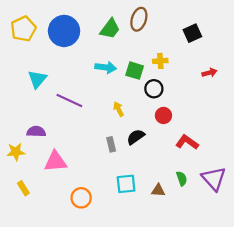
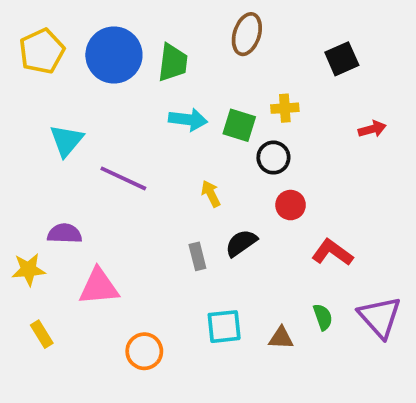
green trapezoid: (110, 29) -> (173, 63), moved, turned -30

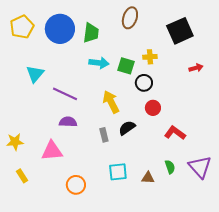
black square: (342, 59) -> (180, 31), size x1.5
yellow arrow: (211, 194) -> (111, 102), size x1.6
purple semicircle: (65, 233) -> (68, 122), moved

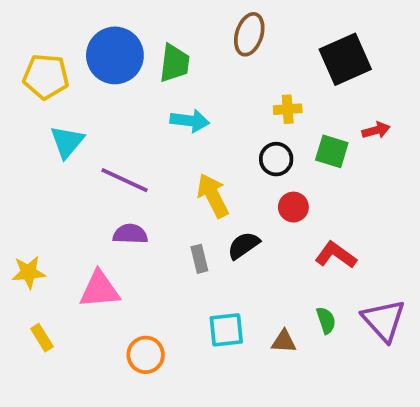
yellow pentagon: (22, 27) -> (46, 77), moved, turned 30
green square: (126, 66) -> (332, 151), moved

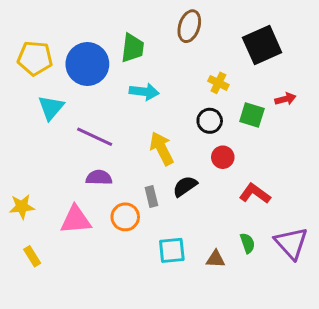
blue circle: (115, 55) -> (87, 64), moved
yellow cross: (288, 109) -> (218, 83), turned 30
orange circle: (146, 355) -> (125, 217), moved

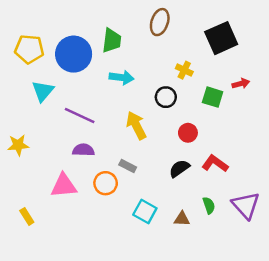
black circle: (210, 121) -> (166, 97), moved
black semicircle: (185, 186) -> (179, 168), moved
gray rectangle: (151, 197) -> (128, 166), turned -49
yellow star: (22, 207) -> (18, 145), moved
cyan square: (172, 250) -> (145, 211), turned 35

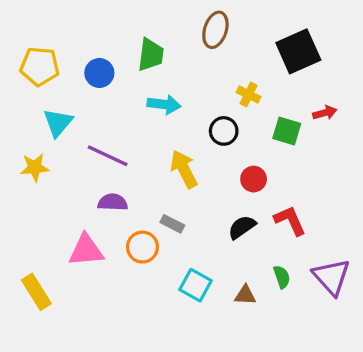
blue circle: (74, 54) -> (99, 73), size x0.6
yellow star: (18, 145) -> (35, 167), moved
red L-shape: (215, 164) -> (290, 221), turned 30
yellow rectangle: (27, 216) -> (36, 292), size x1.5

